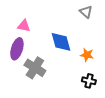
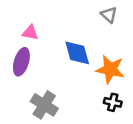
orange star: (87, 55) -> (110, 69), size x1.6
gray cross: (35, 68) -> (44, 105), moved

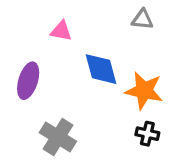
gray triangle: (109, 15) -> (142, 19), turned -36
pink triangle: (30, 33) -> (61, 31), moved

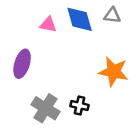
blue diamond: (101, 69) -> (80, 19), moved
black cross: (147, 134) -> (80, 106), moved

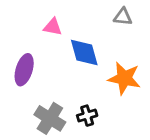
blue diamond: (80, 19) -> (84, 53), moved
black cross: (80, 106) -> (87, 116), turned -30

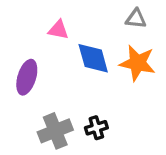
orange star: (124, 78) -> (137, 63), moved
gray cross: (50, 118) -> (55, 131), turned 36

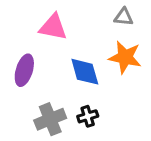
pink triangle: (58, 30) -> (53, 27), size x1.5
blue diamond: (93, 58) -> (85, 72), moved

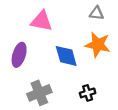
black cross: (88, 116) -> (88, 93), moved

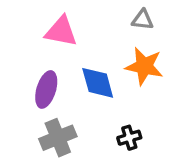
purple ellipse: (19, 55) -> (46, 89), moved

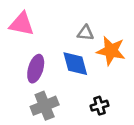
gray triangle: (143, 20) -> (85, 33), moved
pink triangle: (61, 31) -> (22, 24), moved

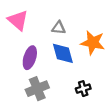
pink triangle: (22, 24) -> (18, 20), turned 30
gray triangle: (85, 33) -> (59, 28), moved

